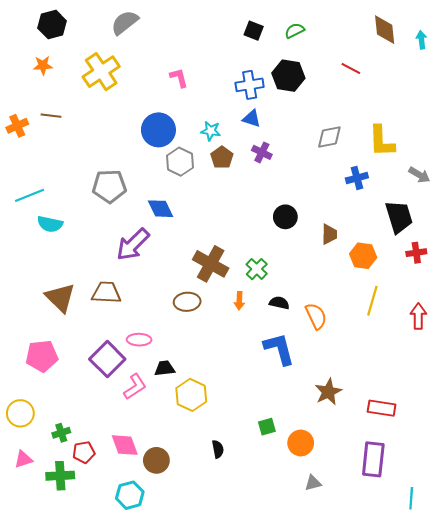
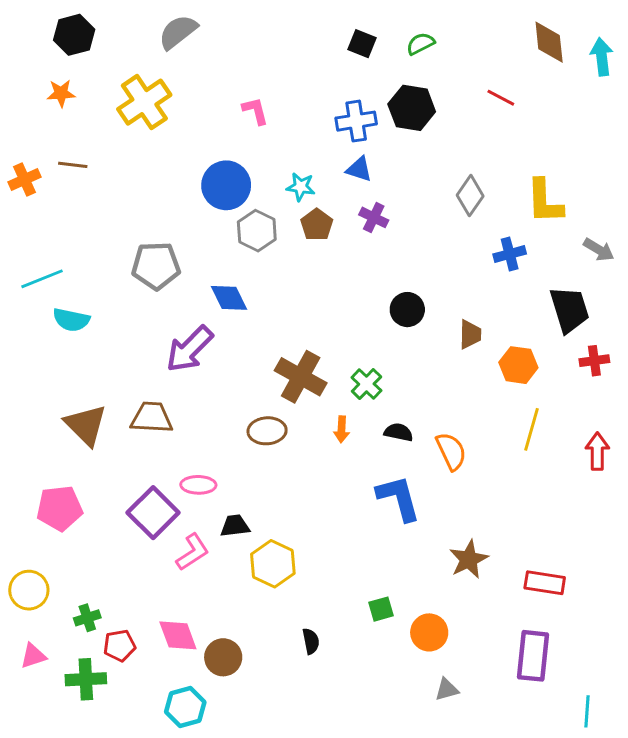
cyan arrow: (421, 40) -> (602, 57), size x1.4
gray diamond: (329, 137) -> (470, 196), turned -44

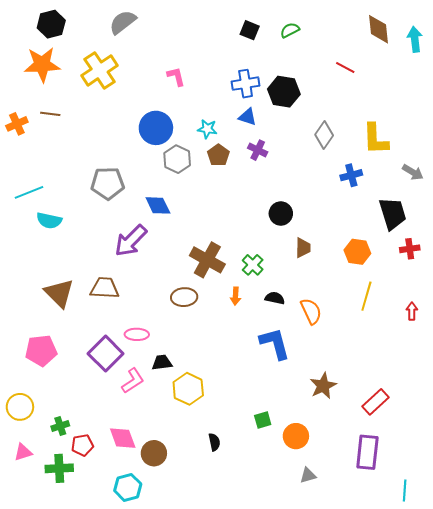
orange star: (61, 93) -> (42, 64), size x1.8
black hexagon: (412, 108) -> (284, 92), moved
brown trapezoid: (470, 334) -> (303, 248), moved
red arrow: (597, 451) -> (412, 311), size x0.7
red rectangle: (545, 583) -> (375, 402), turned -52

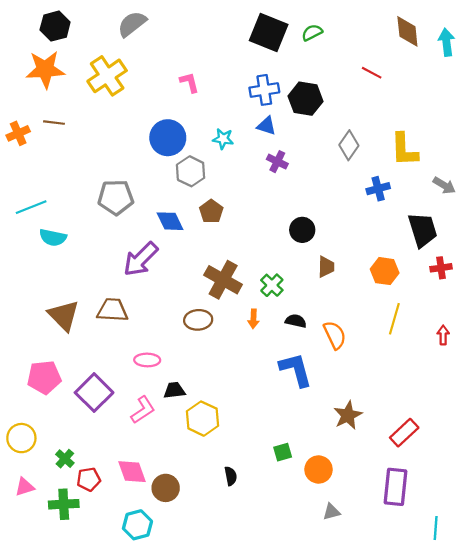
black square: (250, 30) -> (269, 33), size x1.8
brown pentagon: (218, 155) -> (211, 211), moved
purple square: (106, 354) -> (94, 393), moved
green cross: (60, 426) -> (65, 459), turned -30

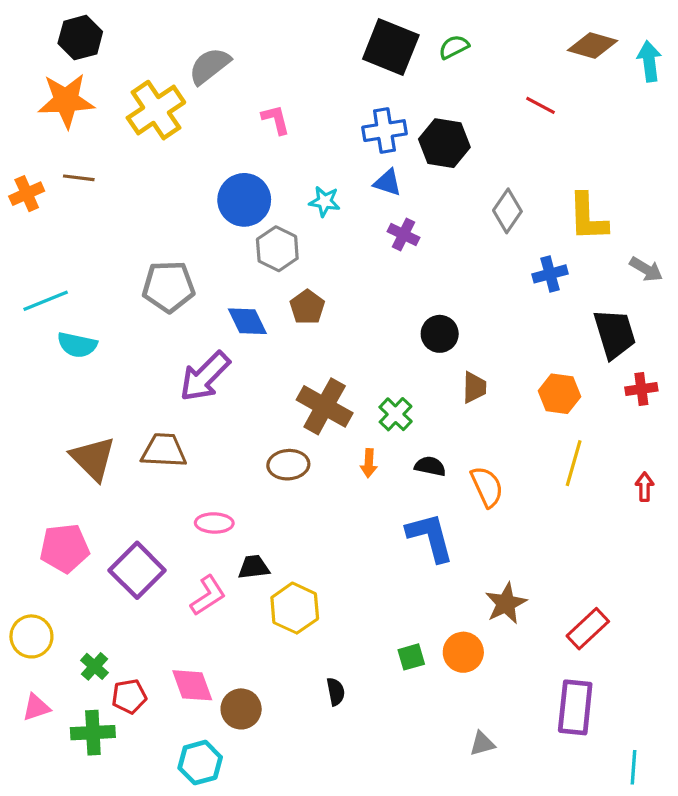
gray semicircle: (132, 24) -> (210, 66), moved
brown diamond: (407, 31) -> (593, 45), turned -68
orange circle: (319, 469) -> (463, 652), moved

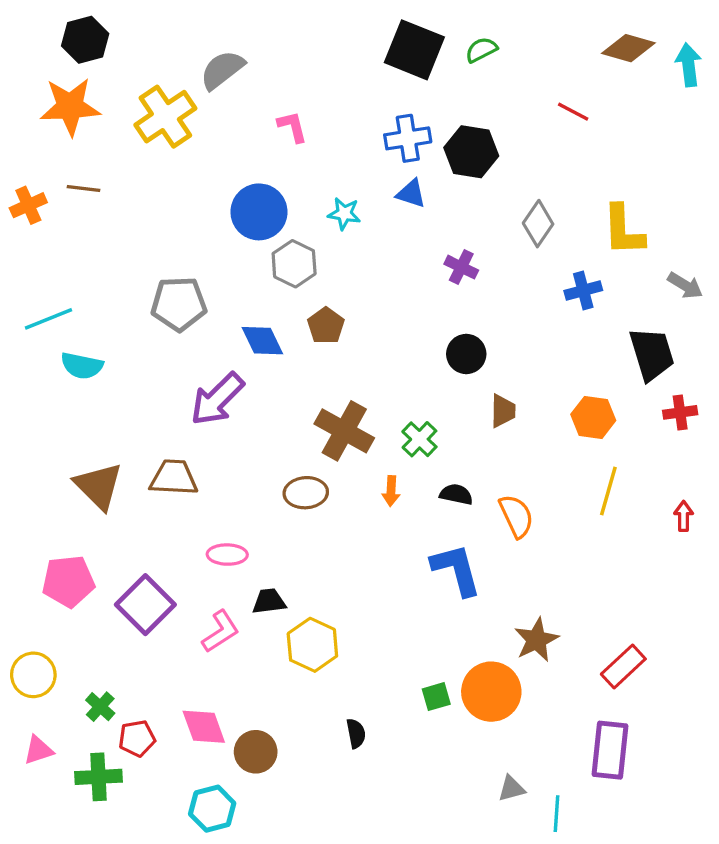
purple cross: (403, 235) -> (461, 267), moved
orange circle: (463, 652) -> (491, 692), size x1.4
cyan line: (634, 767) -> (556, 814), moved

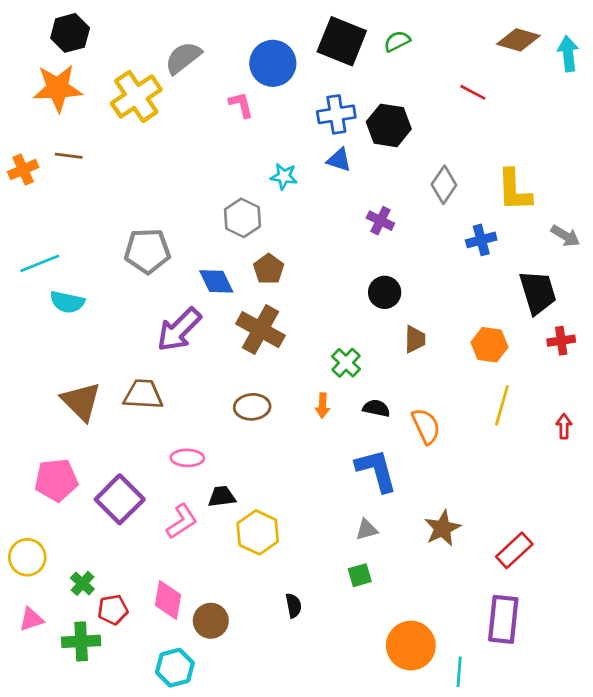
blue circle: (259, 212) -> (273, 63), moved
brown cross: (344, 431) -> (260, 330), moved
orange circle: (491, 692) -> (411, 646), moved
pink diamond: (204, 727) -> (168, 600), turned 30
gray triangle: (511, 789) -> (367, 530), moved

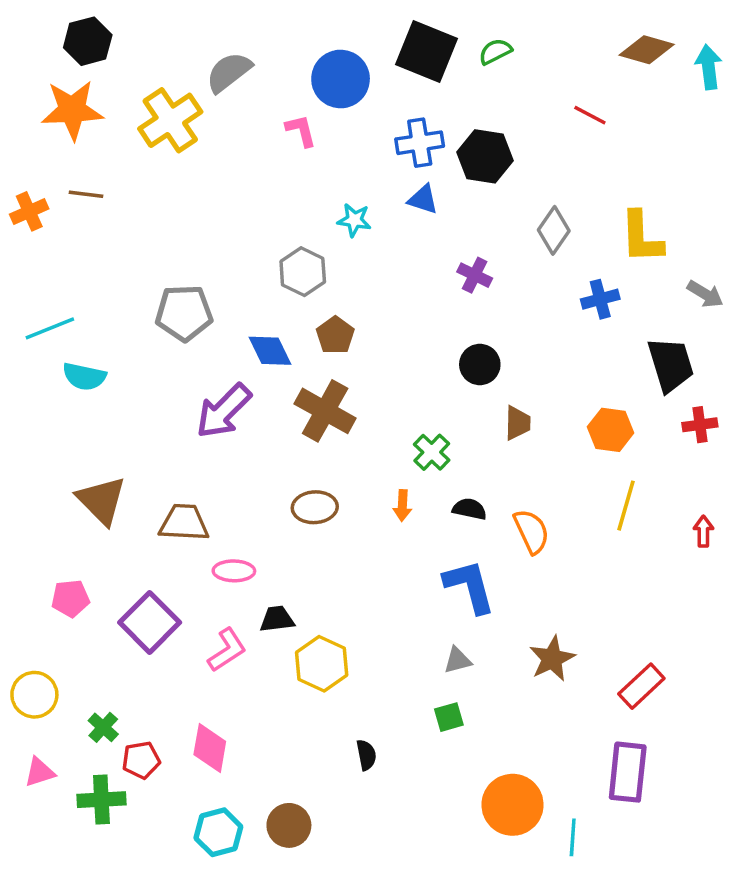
brown trapezoid: (143, 394) -> (184, 523), moved
pink pentagon: (56, 480) -> (71, 598), size x0.7
brown circle: (211, 621) -> (289, 825), moved

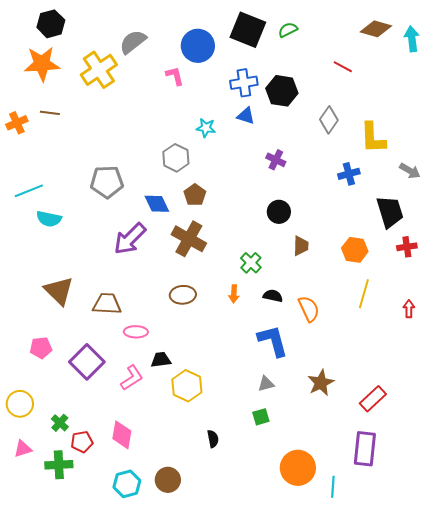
gray diamond: (554, 230) -> (329, 120), moved

